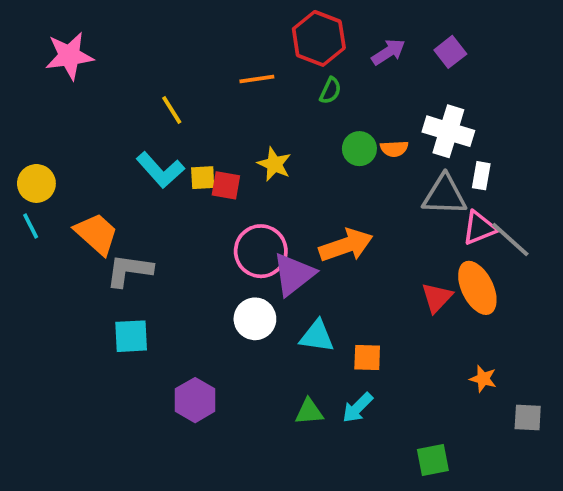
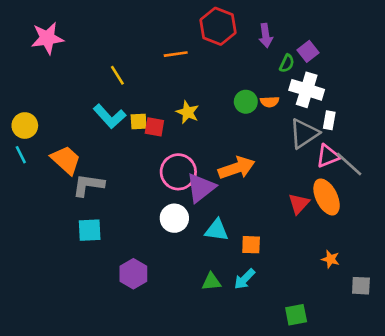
purple arrow: (388, 52) -> (266, 36), turned 115
purple square: (450, 52) -> (308, 51), moved
green semicircle: (330, 91) -> (287, 63), moved
gray triangle: (444, 195) -> (304, 133), turned -36

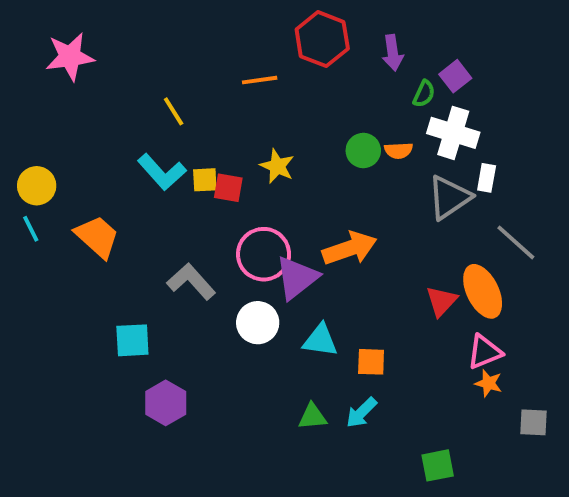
pink triangle: (328, 156) -> (485, 352), moved
gray L-shape: (88, 185) -> (191, 282), moved, turned 40
purple hexagon: (133, 274) -> (166, 403), moved

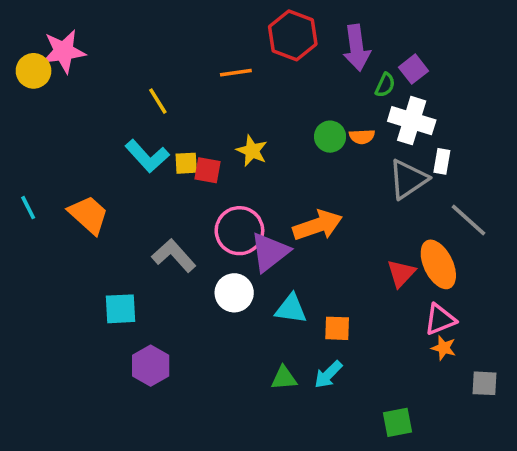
purple arrow: (393, 53) -> (357, 48), size x1.4
yellow circle: (37, 186) -> (34, 71), moved

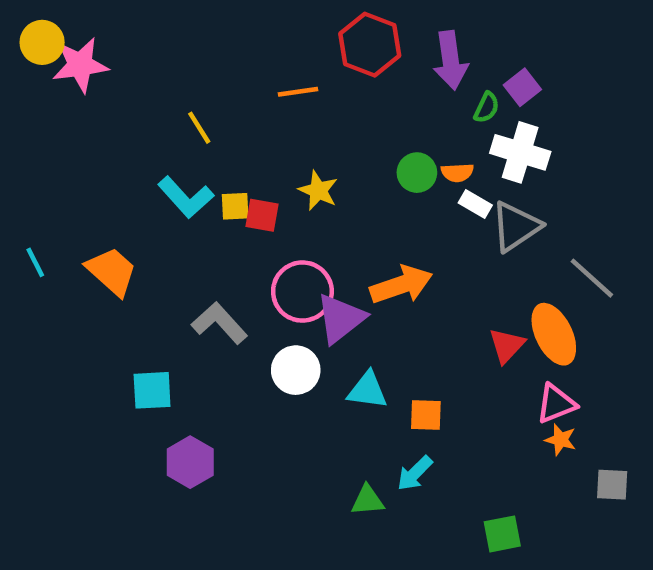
yellow circle: (34, 71) -> (42, 42), moved
white rectangle: (442, 161) -> (475, 204), moved, turned -70
green triangle: (284, 378) -> (368, 500), moved

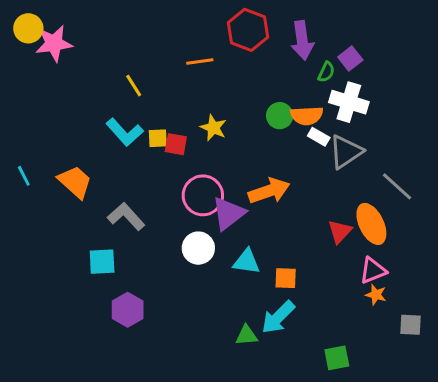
orange semicircle: (457, 173) -> (307, 116), size x1.5
gray L-shape: (219, 323) -> (126, 216), moved
cyan arrow: (415, 473) -> (278, 317), size x1.4

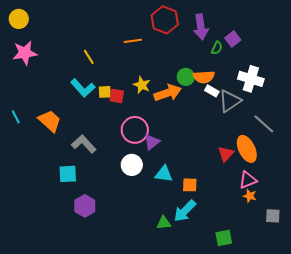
pink star: (54, 43) -> (25, 53), moved
white cross: (349, 102) -> (251, 79), moved
orange arrow: (269, 191) -> (168, 93), moved
purple triangle: (228, 213) -> (152, 142), size x0.7

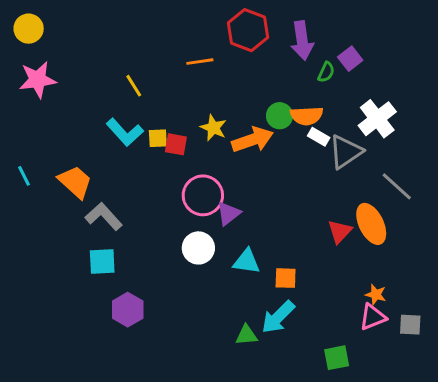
white cross: (251, 79) -> (377, 119), turned 35
gray L-shape: (84, 144) -> (104, 216), moved
pink triangle: (248, 180) -> (373, 317), moved

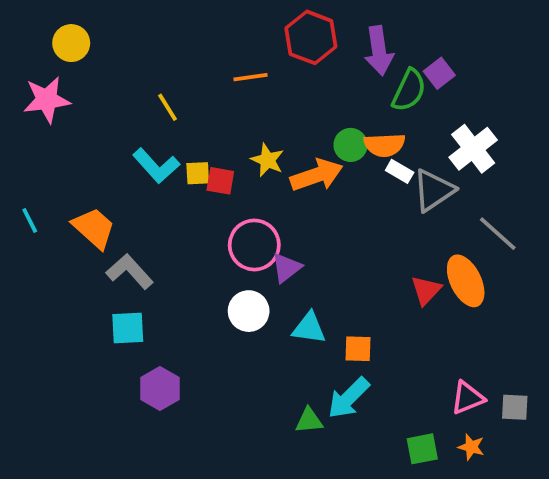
yellow circle: (29, 29) -> (71, 43), moved
green semicircle: (326, 72) -> (409, 90), size x1.6
orange star: (376, 295) -> (471, 447), moved

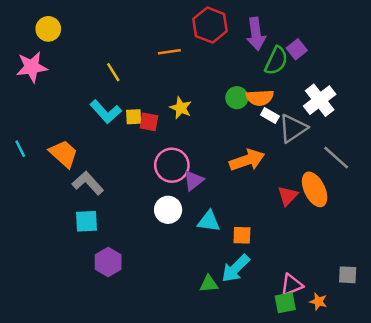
orange arrow: (317, 175) -> (247, 160), moved
pink triangle: (468, 398) -> (292, 285), moved

